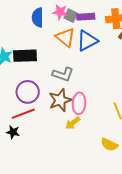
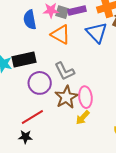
blue triangle: (87, 41) -> (97, 33), moved, turned -35
gray L-shape: (63, 74) -> (65, 71), turned 55
purple circle: (28, 92) -> (40, 83), moved

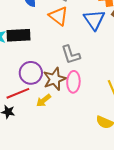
gray L-shape: (65, 71) -> (71, 55), moved
purple circle: (40, 83) -> (31, 73), moved
yellow arrow: (83, 118) -> (44, 100), moved

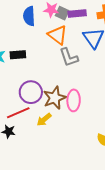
black rectangle: (19, 35) -> (18, 55), size x0.7
gray L-shape: (71, 55) -> (69, 57), moved

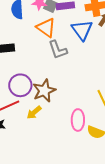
pink ellipse: (74, 100) -> (78, 120), moved

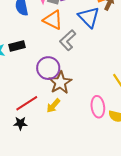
gray L-shape: (58, 50) -> (68, 40), turned 75
purple circle: (20, 85) -> (48, 68), moved

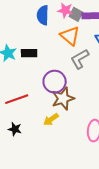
red line: (27, 103) -> (17, 99), moved

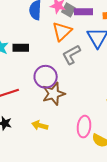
orange triangle: (70, 36) -> (62, 31), turned 35
yellow arrow: (51, 119) -> (40, 125), moved, turned 49

